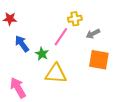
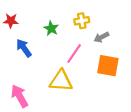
pink line: (61, 37) -> (74, 54), moved
green star: (42, 54) -> (51, 28), moved

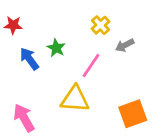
yellow cross: (82, 21) -> (100, 25), turned -32
green star: (51, 28) -> (56, 48), moved
orange square: (108, 66) -> (133, 114), moved, turned -30

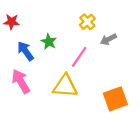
pink arrow: (24, 118) -> (21, 81), moved

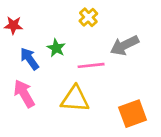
yellow cross: (87, 22) -> (88, 17), moved
gray arrow: (108, 39) -> (125, 45), size x1.5
pink line: (79, 57) -> (91, 65), turned 50

